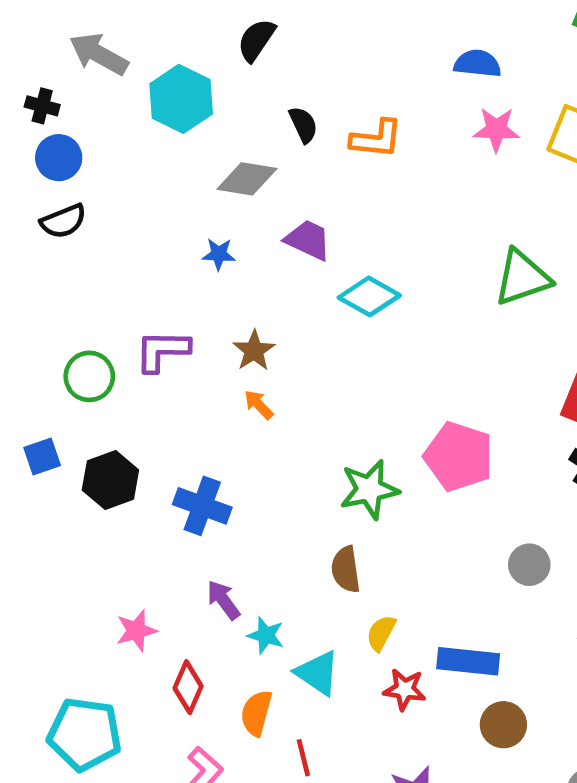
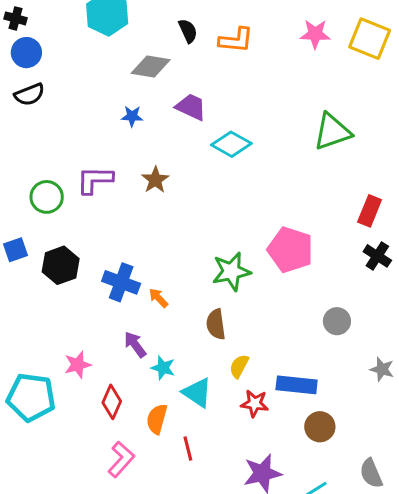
orange arrow: (259, 405) -> (158, 298), moved
cyan pentagon: (85, 734) -> (31, 397), moved

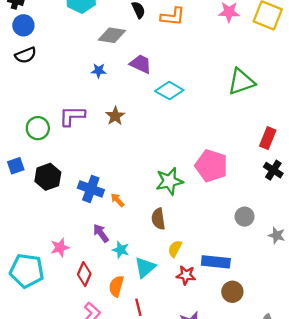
gray star: (382, 369) -> (277, 235), moved
cyan triangle: (197, 393) -> (145, 267), turned 45

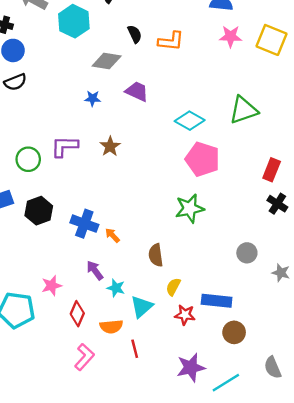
cyan diamond: (169, 91) -> (190, 121), moved
pink pentagon: (211, 166) -> (202, 159), moved
green star: (169, 181) -> (190, 208), moved
orange semicircle: (116, 286) -> (111, 327), turned -110

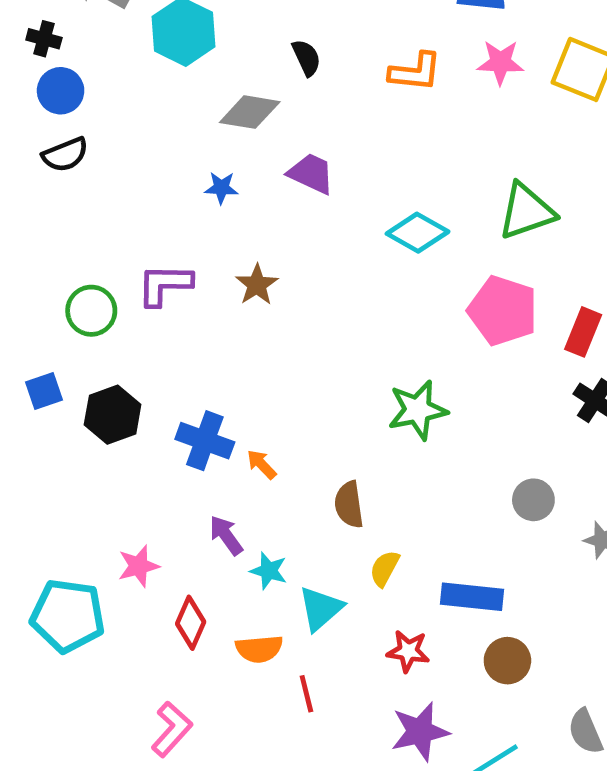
orange L-shape: (171, 41) -> (415, 72), moved
pink pentagon: (202, 159) -> (503, 311), moved
red star: (185, 315) -> (408, 651), moved
pink L-shape: (84, 357) -> (172, 729), moved

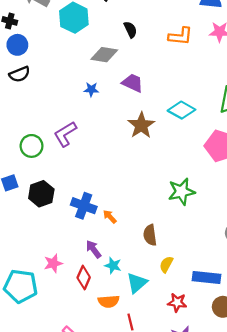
purple L-shape: (165, 285) -> (65, 134), turned -32
brown star: (257, 285) -> (141, 125), moved, size x1.4
red diamond: (191, 623) -> (84, 277), moved

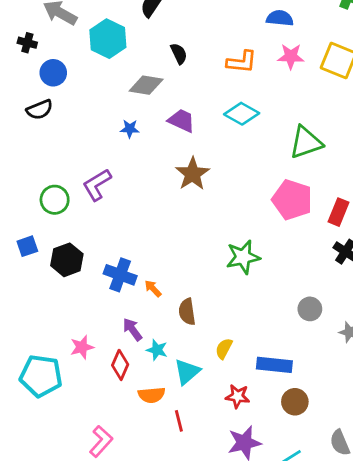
blue circle: (17, 45) -> (53, 73), moved
cyan diamond: (181, 110) -> (242, 114), moved
brown semicircle: (150, 235) -> (187, 312), moved

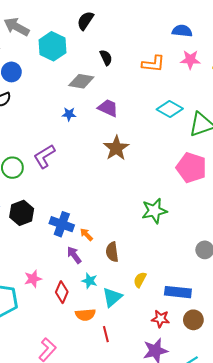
cyan diamond: (242, 114) -> (170, 109), moved
purple arrow: (132, 329) -> (74, 255), moved
red star: (238, 396) -> (160, 319), moved

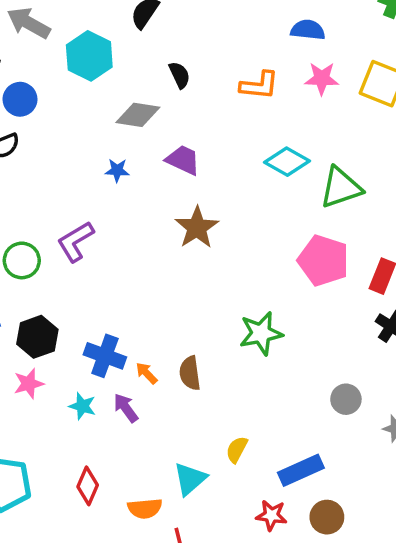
brown semicircle: (112, 252) -> (190, 373), moved
pink star: (33, 279) -> (29, 384), moved
cyan star: (90, 281) -> (82, 406), moved
red diamond: (62, 292) -> (88, 486), moved
blue rectangle: (178, 292) -> (301, 470), turned -30

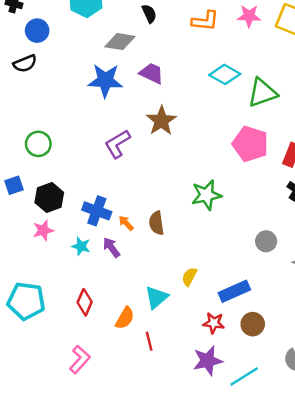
blue star: (117, 170) -> (105, 81), size x2.0
purple L-shape: (75, 241) -> (118, 144), moved
orange semicircle: (145, 508) -> (125, 318), turned -55

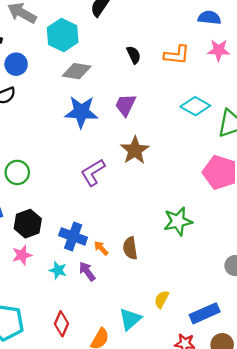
black semicircle: (149, 14) -> (134, 55), moved
gray diamond: (120, 42) -> (77, 71), moved
purple trapezoid: (152, 73) -> (126, 105), turned -90

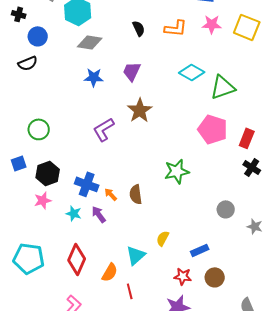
blue star: (81, 112) -> (94, 77), size x0.7
blue rectangle: (205, 313) -> (200, 250), size x0.7
red diamond: (61, 324) -> (77, 259), size x1.4

